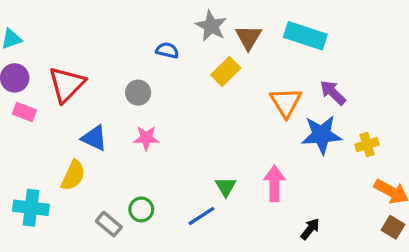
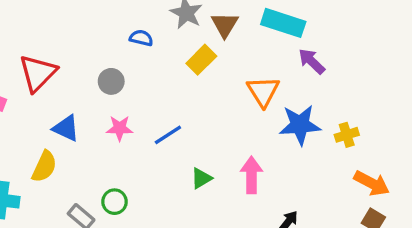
purple arrow: (333, 93) -> (312, 61), moved
green triangle: (226, 187) -> (201, 178), turned 30
blue line: (201, 216) -> (168, 135), moved

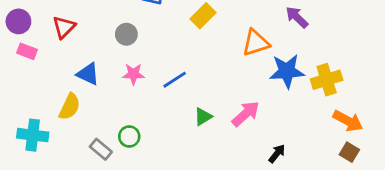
red triangle: (38, 73) -> (64, 27), size x0.7
orange triangle: (263, 91) -> (256, 43), turned 44
yellow cross: (347, 135) -> (327, 80), size x1.5
pink arrow: (251, 175) -> (246, 114), turned 48

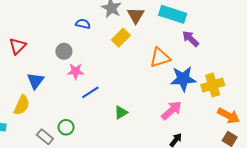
blue triangle: (88, 74) -> (35, 81), turned 42
pink star: (133, 74) -> (76, 71), moved
blue line: (175, 80) -> (90, 92), moved
pink arrow: (246, 114) -> (172, 110), moved

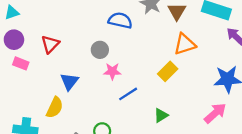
blue semicircle: (83, 24) -> (120, 20), size x1.5
yellow rectangle: (121, 38) -> (168, 71), moved
orange triangle: (160, 58) -> (185, 44), moved

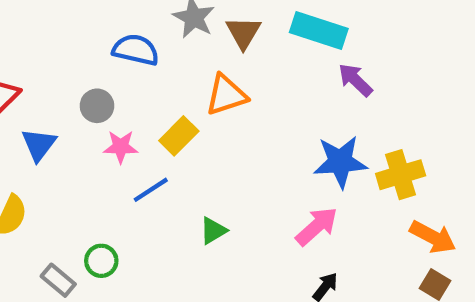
orange triangle: (185, 44) -> (226, 95), moved
yellow rectangle: (168, 71) -> (179, 136), moved
blue triangle: (69, 81) -> (39, 145), moved

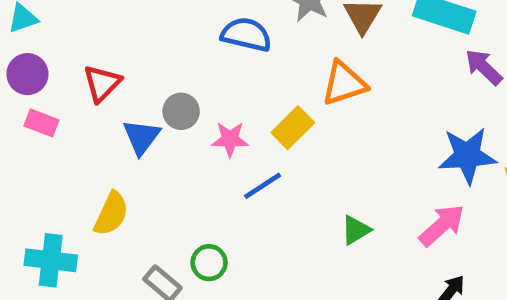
gray circle: (97, 106) -> (181, 111), moved
green triangle: (213, 231) -> (356, 230), moved

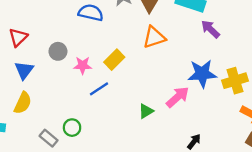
orange triangle: (344, 83) -> (154, 37), moved
blue triangle: (142, 137) -> (24, 70), moved
pink arrow: (442, 225) -> (178, 97), moved

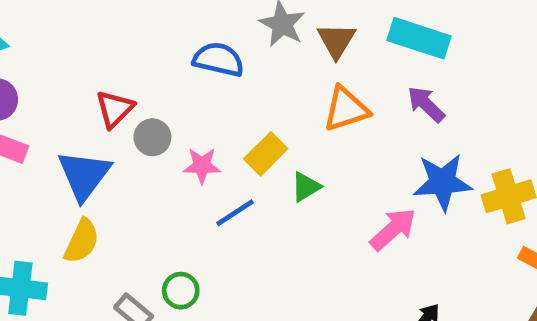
purple arrow: (210, 29) -> (426, 104), moved
red triangle: (18, 37) -> (115, 109), moved
blue triangle: (24, 70) -> (84, 175), size x1.4
green triangle: (146, 111) -> (306, 187), moved

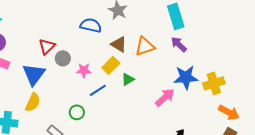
cyan rectangle: (419, 38) -> (176, 16), turned 55
brown triangle: (336, 41) -> (119, 44), moved, turned -30
green circle: (181, 291) -> (77, 112), moved

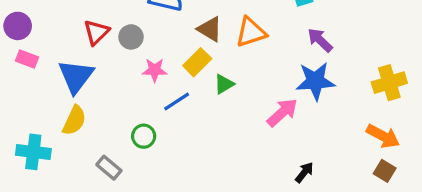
purple arrow: (179, 44) -> (320, 40), moved
gray circle: (63, 58) -> (131, 37), moved
yellow cross: (214, 83) -> (389, 83), moved

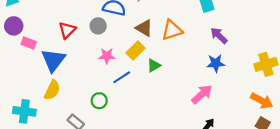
gray circle: (131, 37) -> (98, 26), moved
pink rectangle: (27, 59) -> (29, 43), moved
blue star: (315, 81) -> (216, 63), size x0.7
pink arrow: (282, 113) -> (202, 94), moved

